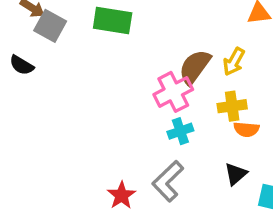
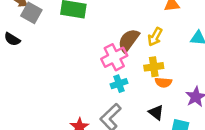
black triangle: (236, 174) -> (156, 112), turned -42

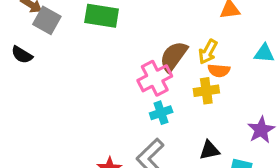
orange semicircle: (163, 82) -> (219, 70), moved
black triangle: (156, 112) -> (209, 150), turned -49

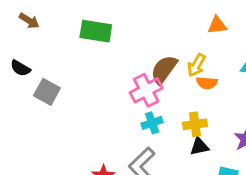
gray square: (47, 20) -> (47, 92), moved
yellow cross: (206, 91) -> (195, 124), moved
black triangle: (209, 150) -> (199, 147), moved

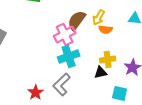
cyan cross: (152, 123) -> (69, 56), size x1.5
yellow cross: (195, 124) -> (108, 59), moved

